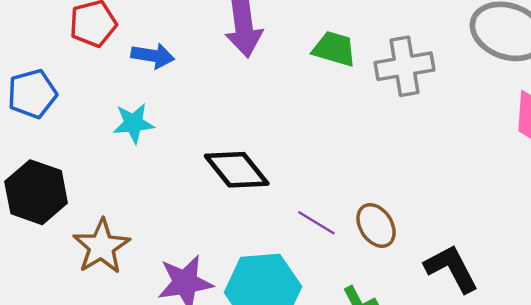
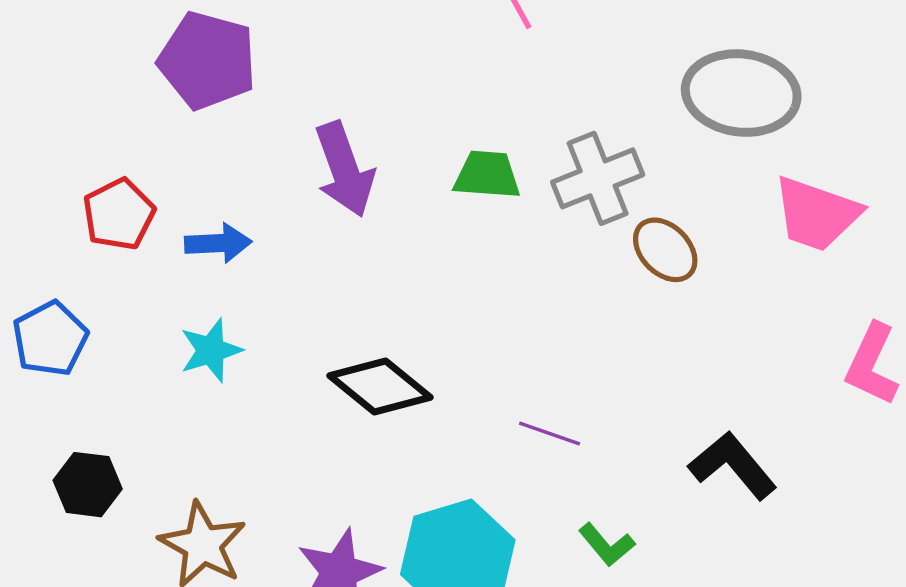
black hexagon: (36, 192) -> (88, 485), size x0.7
purple line: (316, 223) -> (550, 433), moved
brown ellipse: (376, 225) -> (665, 250), moved

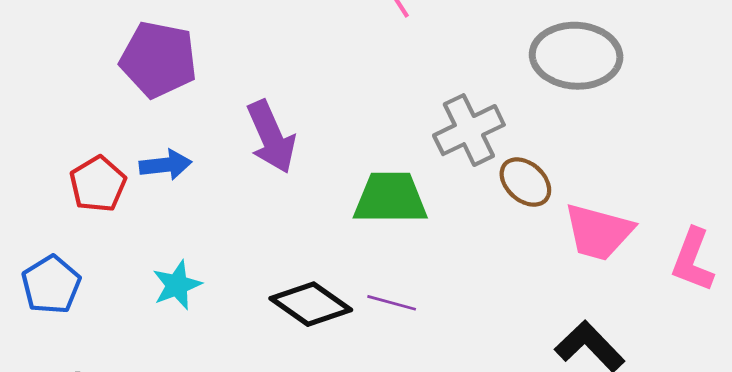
green trapezoid: (487, 175) -> (390, 198), moved, size x1.4
pink trapezoid: (817, 214) -> (598, 232), moved
blue arrow: (218, 243) -> (165, 165), moved
purple line: (550, 433) -> (392, 303), moved

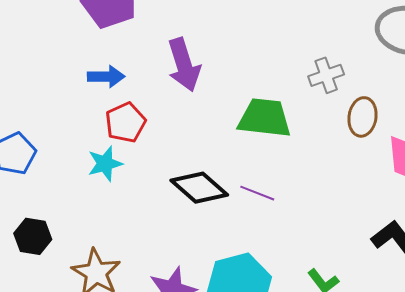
gray cross: (469, 130) -> (326, 75), size x0.7
brown ellipse: (525, 182) -> (363, 117), turned 51
red pentagon: (98, 184) -> (126, 122), moved

